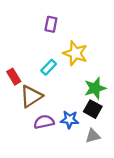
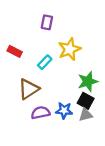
yellow star: (75, 53) -> (69, 49), turned 30
red rectangle: (14, 77) -> (15, 51), moved, turned -32
gray triangle: (93, 136) -> (86, 115), moved

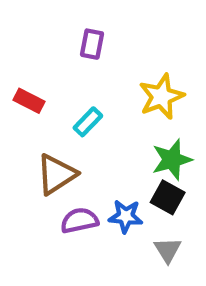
yellow star: (69, 49) -> (161, 97), moved
gray triangle: (86, 115) -> (168, 250), moved, turned -48

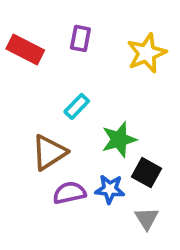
yellow star: (161, 97) -> (147, 53), moved
red rectangle: (29, 101) -> (25, 49), moved, size x1.4
green star: (172, 160) -> (119, 139), moved

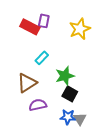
red rectangle: (25, 49) -> (30, 27), moved
black square: (147, 173) -> (70, 94), moved
blue star: (110, 189) -> (68, 117), moved

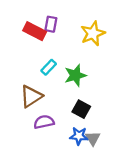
green star: (65, 76) -> (75, 75), moved

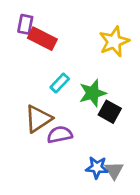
purple rectangle: (51, 24) -> (25, 24), moved
black square: (81, 109) -> (110, 112), moved
purple semicircle: (44, 122) -> (60, 135), moved

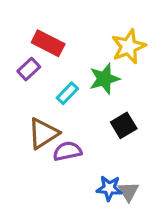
purple rectangle: (25, 24) -> (29, 69), moved, turned 36
green star: (93, 93) -> (104, 79), moved
black square: (110, 112) -> (124, 125), turned 30

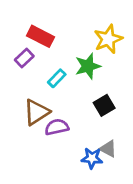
gray triangle: (129, 191) -> (108, 149), moved, turned -30

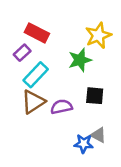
cyan rectangle: (57, 78) -> (36, 75), moved, size x1.5
black square: (104, 105) -> (95, 96), turned 36
purple semicircle: (57, 127) -> (61, 107), moved

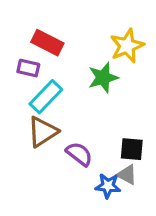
purple rectangle: (22, 53) -> (28, 68), turned 56
black square: (95, 96) -> (132, 149), moved
purple semicircle: (61, 107) -> (79, 154), moved, turned 50

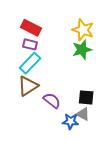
yellow star: (127, 46) -> (83, 30), turned -30
purple rectangle: (28, 68) -> (30, 44), moved
green star: (103, 78) -> (82, 50), moved

